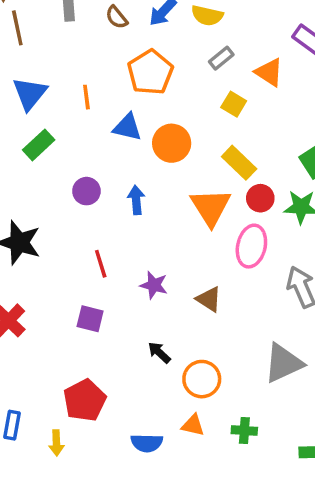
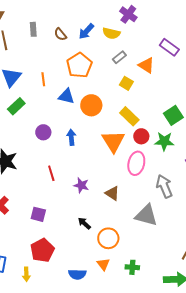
purple square: (90, 319) -> (38, 214), moved
gray triangle: (283, 363) -> (146, 215), moved, turned 40
orange triangle: (193, 425) -> (103, 264), turned 40

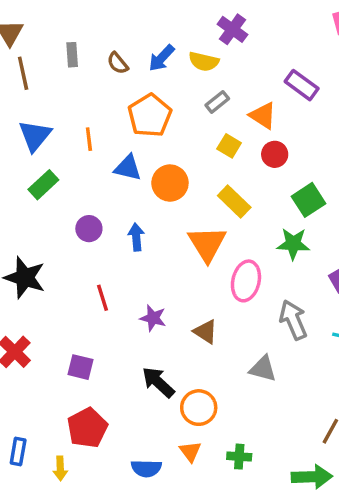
red circle: (141, 136) -> (275, 154), moved
gray triangle: (146, 215) -> (263, 369), size x0.7
black arrow: (84, 223) -> (158, 382), size x1.5

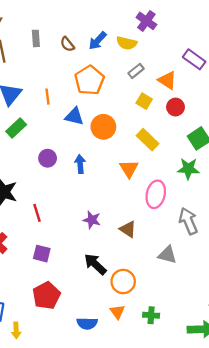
orange triangle: (207, 244) -> (129, 169), size x0.7
red line: (102, 298) -> (37, 213), moved
yellow arrow: (60, 468) -> (16, 330), moved

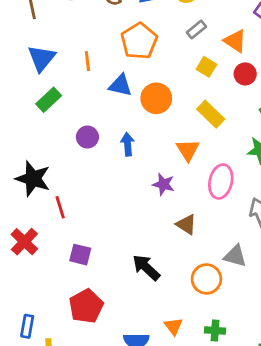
red line: (37, 213) -> (60, 207), moved
purple star: (92, 220) -> (163, 184), moved
orange circle: (123, 282) -> (206, 279), moved

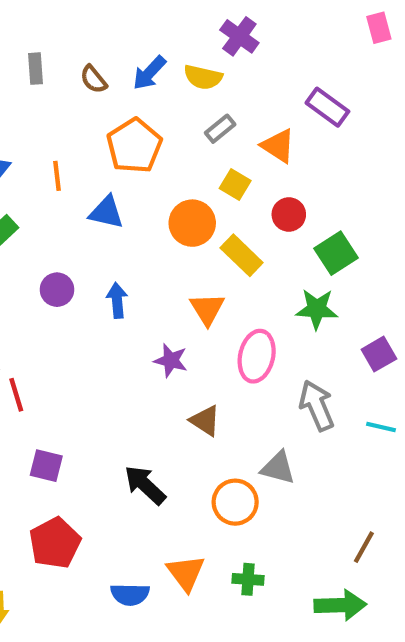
red circle: (245, 74) -> (289, 215), moved
orange circle: (156, 98) -> (192, 223), moved
orange triangle: (173, 326) -> (186, 573), size x1.4

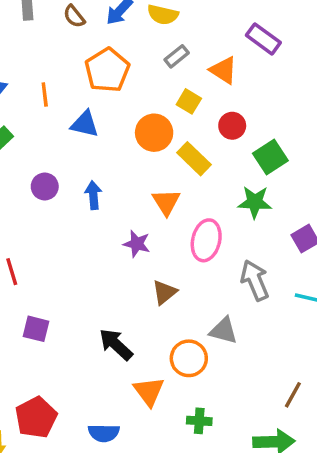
brown triangle: (205, 421) -> (164, 292), turned 48
red pentagon: (55, 543) -> (36, 417), moved
orange triangle: (186, 573) -> (149, 391), moved

